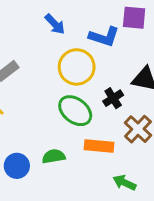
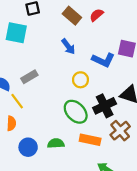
yellow circle: (77, 67) -> (80, 80), size x0.6
black cross: (113, 98) -> (105, 106), size x1.5

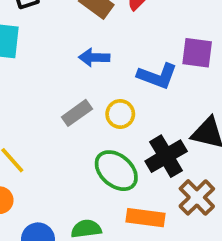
blue arrow: (68, 47) -> (94, 57), turned 133
gray rectangle: (29, 77) -> (77, 113), moved

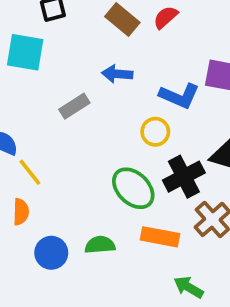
gray rectangle: (77, 113) -> (74, 106), moved
yellow circle: (120, 114) -> (155, 132), moved

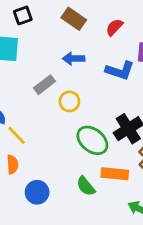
red semicircle: (166, 17) -> (114, 27), moved
yellow circle: (155, 132) -> (69, 101), moved
green semicircle: (100, 245) -> (86, 186), moved, turned -120

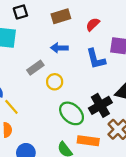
brown rectangle: (74, 19) -> (61, 16), turned -54
blue L-shape: (120, 71) -> (96, 59), turned 55

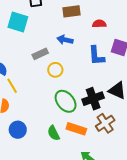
red semicircle: (93, 24) -> (99, 24), turned 32

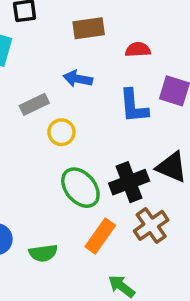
orange rectangle: (76, 129) -> (100, 236), turned -72
green semicircle: (54, 133) -> (43, 253), moved, turned -70

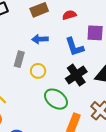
gray rectangle: (34, 104) -> (19, 59), turned -35
black cross: (129, 182) -> (76, 75), moved

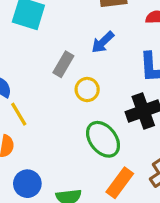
blue arrow: (40, 39) -> (103, 42), turned -56

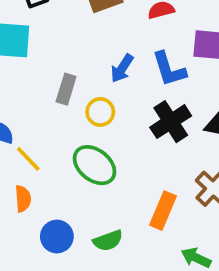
blue arrow: (103, 42) -> (122, 68), moved
green ellipse: (103, 139) -> (95, 165), moved

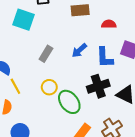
yellow circle: (100, 112) -> (49, 87), moved
green ellipse: (95, 165) -> (69, 102), moved

